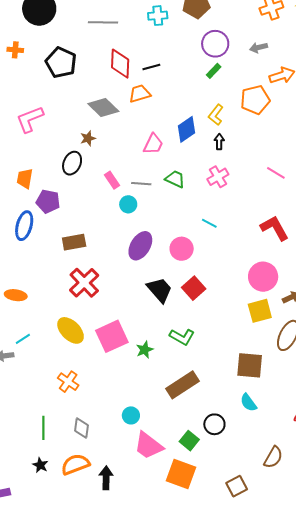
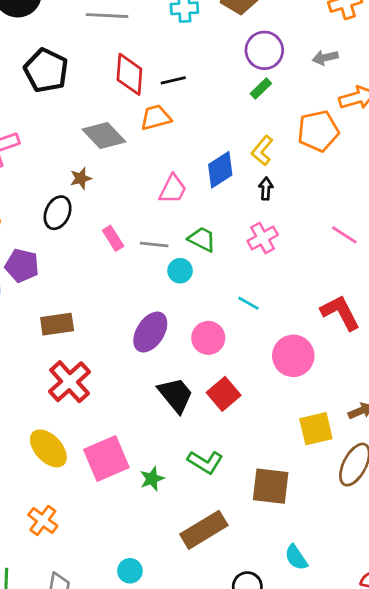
cyan circle: (128, 204) -> (180, 271), moved
pink circle: (263, 277) -> (293, 356), moved
brown square: (250, 365) -> (271, 486), moved

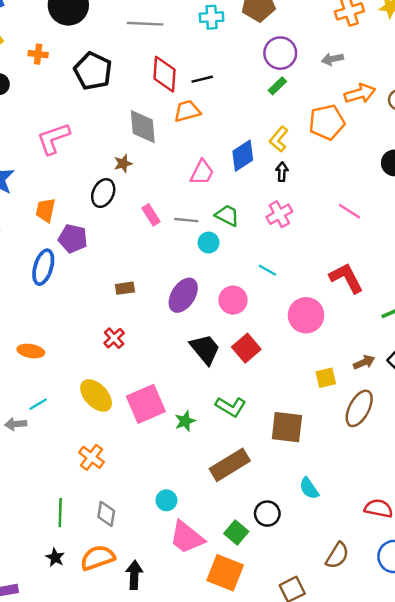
gray diamond: (104, 136) -> (143, 127), turned 39
brown rectangle: (57, 324) -> (125, 288), moved, size x0.7
red cross: (70, 382) -> (114, 338), size x0.6
yellow square: (316, 429) -> (326, 378), size x0.7

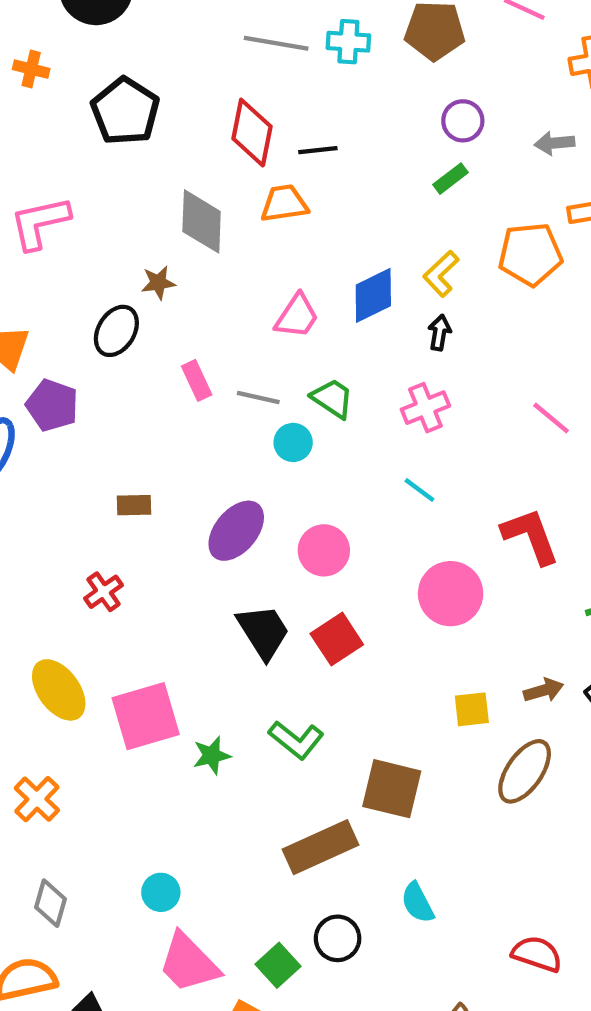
gray line: (145, 24) -> (276, 43), moved
purple circle: (280, 53) -> (463, 121), size x0.7
cyan line: (267, 270) -> (419, 490), moved
brown rectangle: (230, 465) -> (320, 847), moved

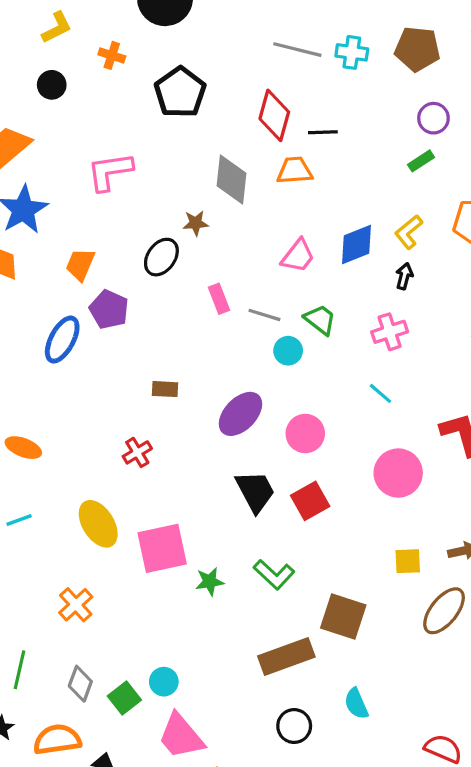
green square: (278, 965) -> (124, 698), moved

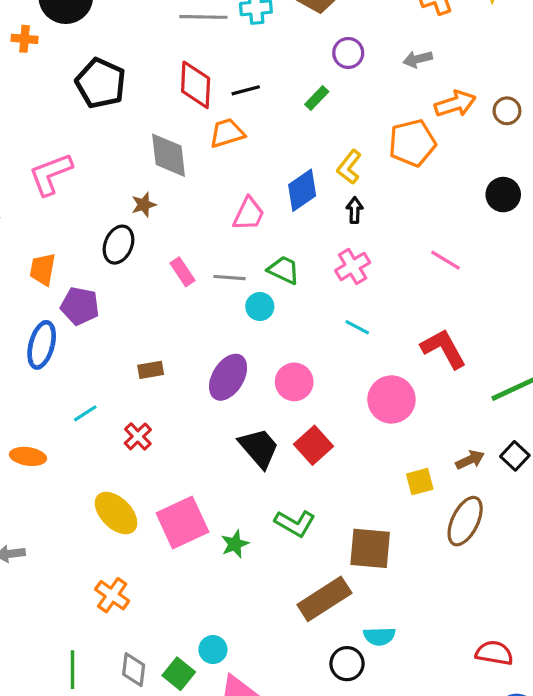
orange cross: (112, 55) -> (25, 39), moved
green rectangle: (421, 161) -> (317, 98), moved
cyan line: (19, 520) -> (85, 413), moved
cyan semicircle: (356, 704) -> (379, 636), moved, turned -56

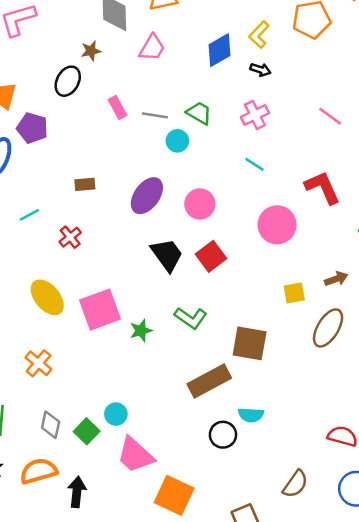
black arrow: (355, 210) -> (260, 70), turned 102
pink trapezoid: (249, 214) -> (152, 48), moved

